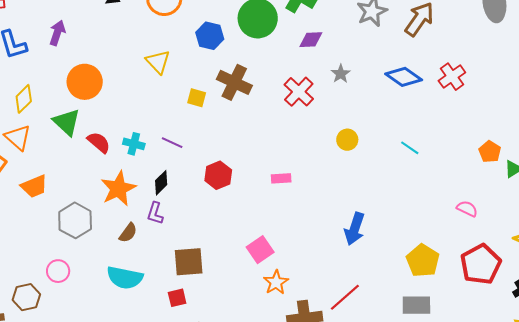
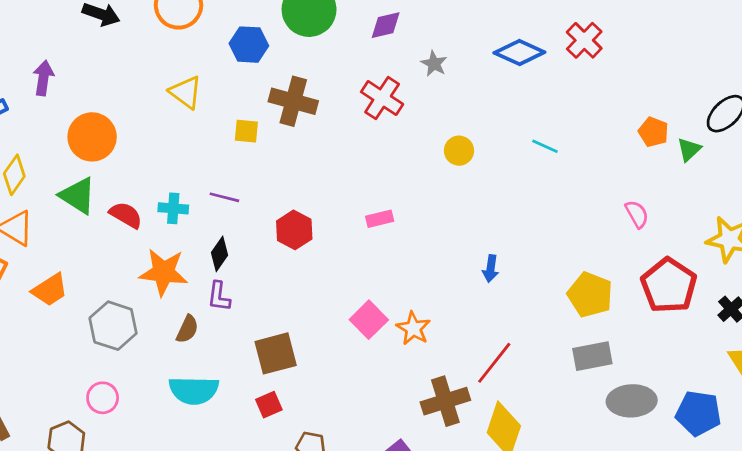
orange star: (118, 189) -> (163, 272), turned -30
pink semicircle: (467, 209) -> (637, 214), turned 45
blue arrow: (355, 229) -> (491, 269), size x0.6
orange star: (276, 282) -> (413, 328), moved

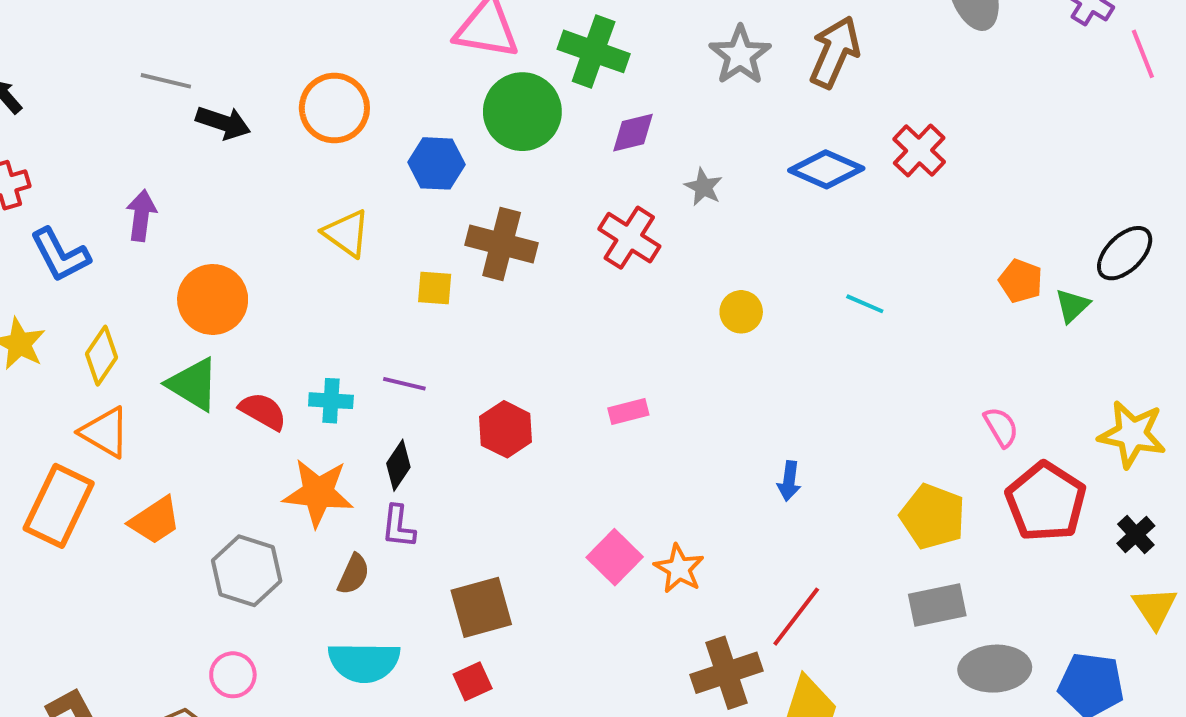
pink semicircle: (637, 214) -> (1001, 427), moved

